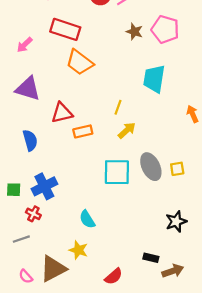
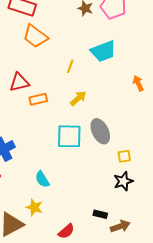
cyan trapezoid: (154, 79) -> (103, 51), turned -120
yellow line: (118, 107) -> (70, 66), moved
yellow square: (177, 169) -> (124, 156), moved

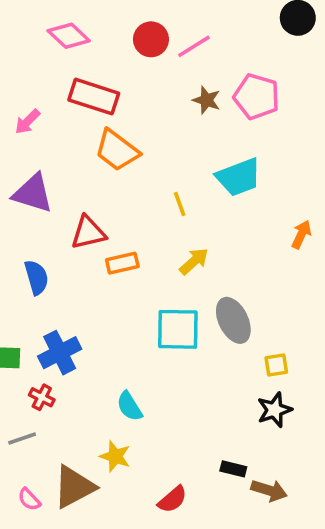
yellow line: (70, 66) -> (180, 204), turned -40
orange arrow: (138, 83) -> (301, 234), turned 49
brown arrow: (120, 226) -> (269, 490), turned 36

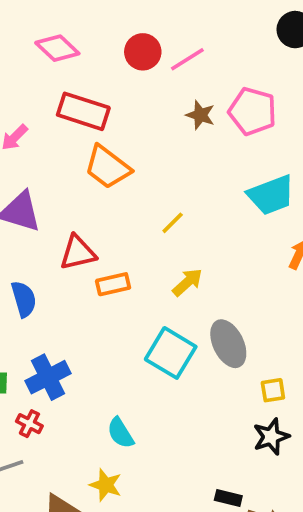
cyan trapezoid: (239, 177) -> (271, 195), moved
yellow line: (180, 204) -> (173, 223), turned 65
cyan square: (178, 329) -> (171, 353), turned 30

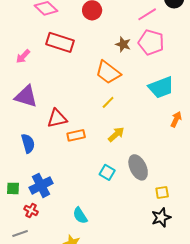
pink line: (187, 59) -> (147, 14), moved
orange trapezoid: (107, 167) -> (108, 72), moved
cyan square: (171, 353) -> (107, 172), size x0.6

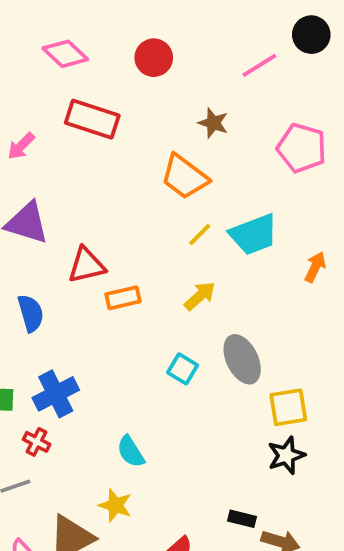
pink pentagon: (151, 42) -> (302, 148), moved
cyan trapezoid: (161, 87) -> (254, 234), moved
yellow line: (108, 102) -> (200, 234), moved
yellow square: (162, 192) -> (288, 407), size x1.5

